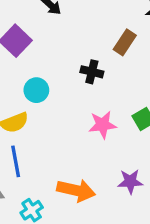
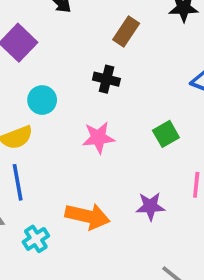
brown rectangle: (125, 42) -> (126, 32), moved
pink star: (103, 125) -> (98, 138), moved

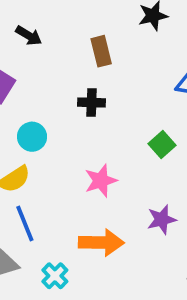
brown rectangle: (126, 32) -> (101, 51), turned -36
pink star: (98, 138) -> (101, 181), moved

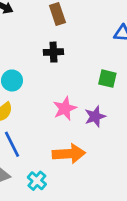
green square: (162, 144) -> (107, 79), turned -30
purple star: (162, 220) -> (95, 116), moved

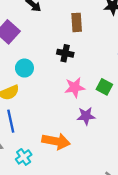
pink star: (65, 109) -> (75, 87), moved

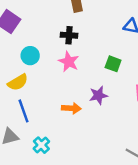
pink star: (75, 87) -> (69, 62), moved, turned -30
orange arrow: (56, 141) -> (71, 108), moved, size x0.7

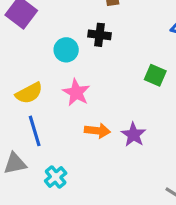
cyan circle: (30, 56) -> (66, 50), moved
pink star: (69, 62) -> (76, 93), moved
purple star: (98, 95) -> (134, 135), moved, turned -30

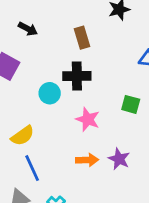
black cross: (99, 35) -> (77, 76), size x1.4
pink star: (76, 93) -> (88, 119), moved

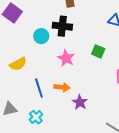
purple star: (119, 159) -> (80, 102), moved
blue line: (32, 168) -> (39, 88), moved

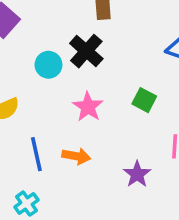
black cross: (62, 26) -> (86, 51), turned 30
purple star: (80, 102) -> (137, 174), moved

